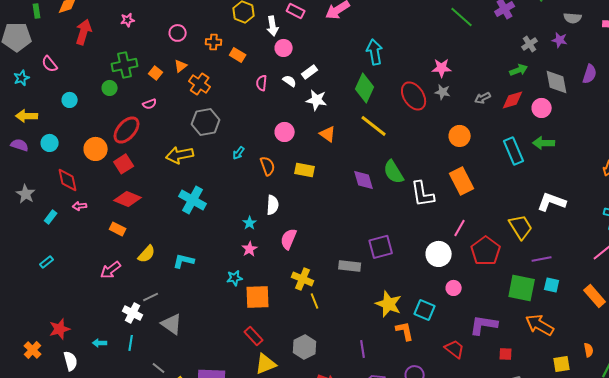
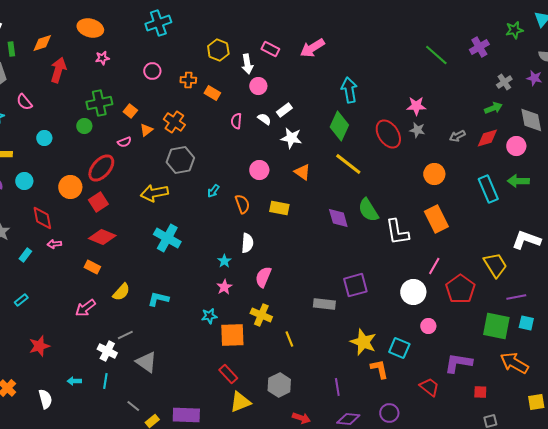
orange triangle: (181, 66) -> (146, 130), moved
yellow cross: (303, 279) -> (261, 315), moved
red star: (60, 329) -> (39, 346), moved

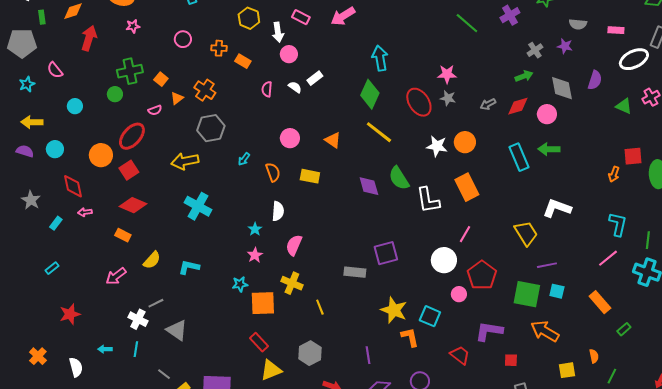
white star: (291, 138) -> (437, 146), moved
red pentagon: (460, 289) -> (482, 275), moved

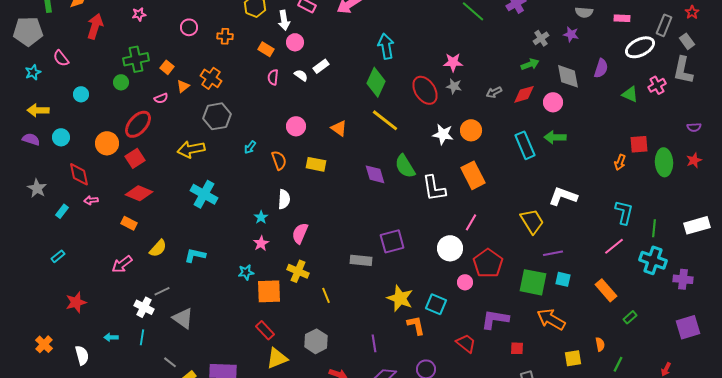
orange rectangle: (243, 61) -> (266, 49), moved

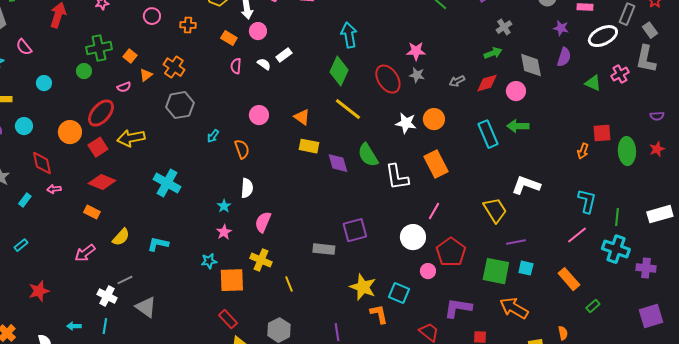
purple star: (571, 34) -> (561, 28), moved
yellow arrow: (191, 149) -> (131, 138), moved
yellow rectangle: (316, 164) -> (309, 146), moved

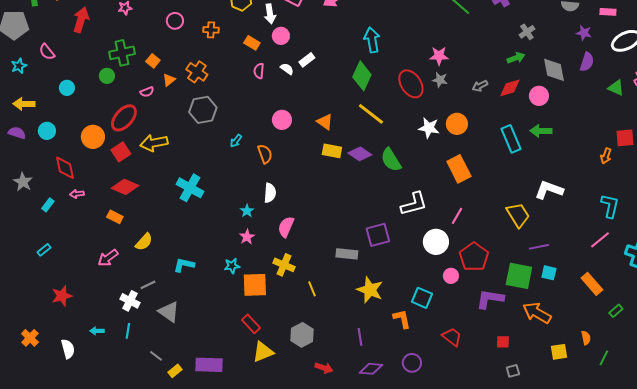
purple diamond: (338, 163) -> (360, 154), moved, turned -40
white L-shape: (397, 177) -> (414, 204), moved, turned -96
cyan L-shape: (158, 244) -> (184, 265), moved
yellow star: (363, 287) -> (370, 290), moved
purple L-shape: (458, 308) -> (490, 299), moved

